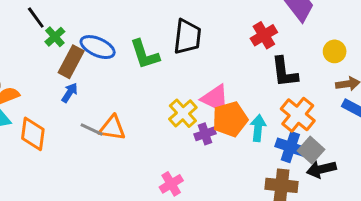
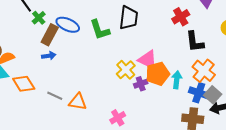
blue arrow: (70, 93) -> (49, 56), turned 48
orange triangle: (112, 128) -> (78, 102), moved
gray line: (92, 129) -> (55, 96), moved
orange diamond: (33, 134) -> (24, 84), turned -40

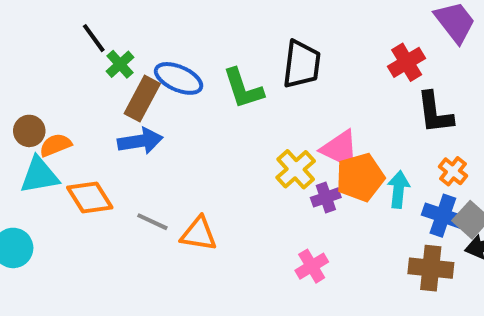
blue arrow: (49, 56) -> (140, 141), size x1.5
orange cross: (204, 71) -> (453, 171), size x0.6
pink cross: (118, 118) -> (312, 266), moved

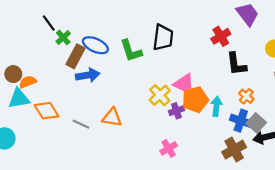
blue arrow: (140, 141) -> (88, 75), moved
orange triangle: (199, 234) -> (112, 117), moved
brown cross: (431, 268) -> (234, 150), turned -35

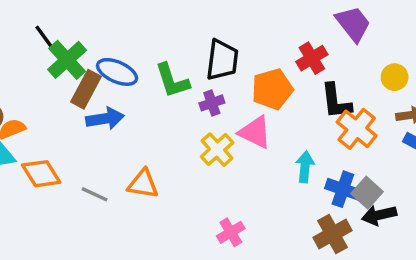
green cross: (63, 37) -> (67, 60), size x1.6
orange cross: (246, 96) -> (357, 129), moved, size x1.6
orange pentagon: (195, 100) -> (272, 89), moved
purple cross: (176, 111) -> (212, 103), moved

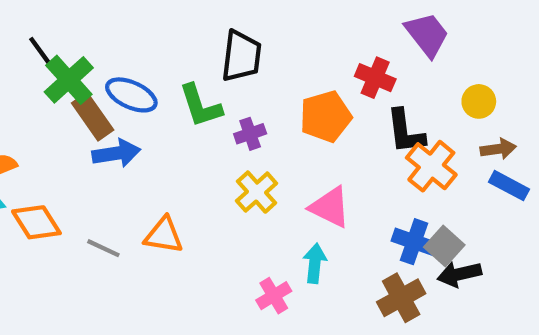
red cross: (312, 58) -> (375, 78), turned -36
black trapezoid: (222, 60) -> (241, 56), moved
brown rectangle: (86, 89) -> (93, 117), turned -63
pink triangle: (255, 132) -> (330, 207), moved
cyan arrow: (305, 167) -> (315, 263), moved

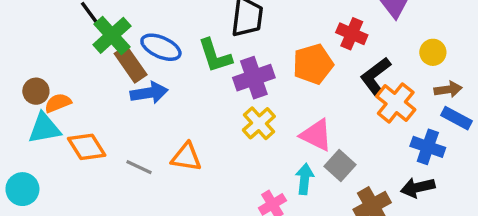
black L-shape: (405, 132) -> (375, 76), turned 60
purple cross: (250, 134) -> (254, 78), size x1.6
blue cross: (414, 242) -> (428, 147), moved
gray square: (444, 246) -> (340, 165), moved

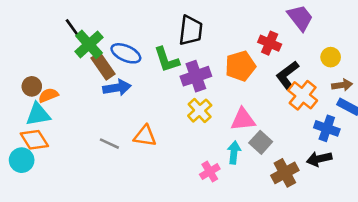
pink triangle: (316, 135) -> (243, 119), turned -32
orange diamond: (87, 147) -> (34, 140), moved

